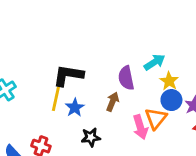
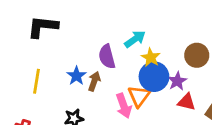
black L-shape: (68, 75) -> (43, 27), moved
blue circle: (171, 100) -> (154, 77), size x1.4
blue star: (75, 108) -> (76, 76), moved

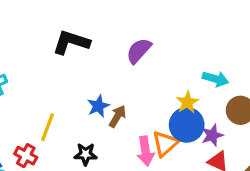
cyan arrow: (135, 39) -> (216, 79), moved, turned 40
purple semicircle: (107, 57) -> (139, 51), moved, turned 45
yellow line: (37, 81) -> (48, 127), moved

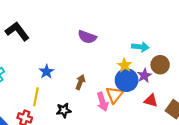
black L-shape: (71, 42) -> (17, 31), moved, turned 45
purple semicircle: (139, 51) -> (87, 37), turned -102
blue star: (98, 106) -> (47, 72), moved
purple star: (212, 135) -> (144, 76), moved

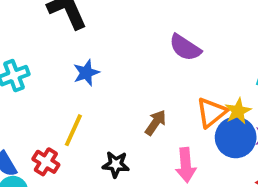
blue star: (47, 72) -> (86, 73), moved
orange triangle: (115, 95) -> (211, 112), moved

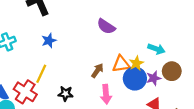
orange triangle: (211, 112) -> (121, 64), turned 30
brown arrow: (156, 123) -> (97, 70), moved
red cross: (46, 162) -> (25, 92), size x1.5

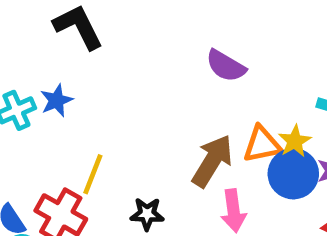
blue star: (49, 41) -> (56, 100), moved
brown arrow: (97, 70) -> (212, 161), size x1.6

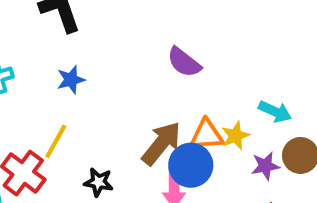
blue star: (56, 100) -> (71, 80), moved
blue circle: (293, 174) -> (191, 165), moved

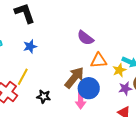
orange triangle: (207, 135) -> (99, 60), moved
yellow star: (235, 136) -> (119, 70), moved

